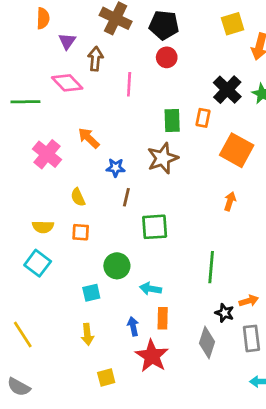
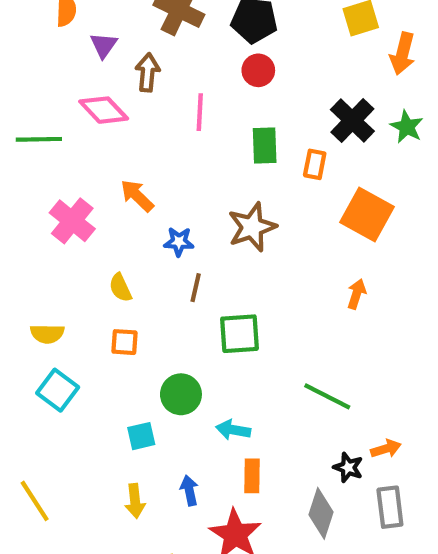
green rectangle: (172, 121) -> (265, 146), moved
yellow semicircle: (43, 227) -> (47, 334), moved
green line: (211, 267) -> (327, 396), turned -68
blue arrow: (133, 326) -> (189, 490), moved

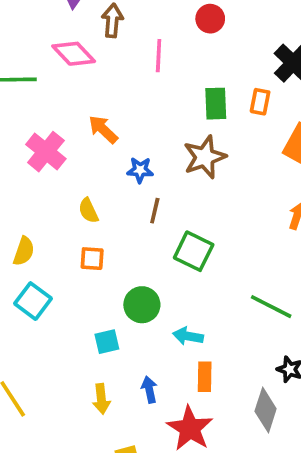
green rectangle: (265, 146) -> (216, 104), moved
yellow semicircle: (47, 334) -> (24, 251), turned -72
green square: (239, 334) -> (194, 251), turned 30

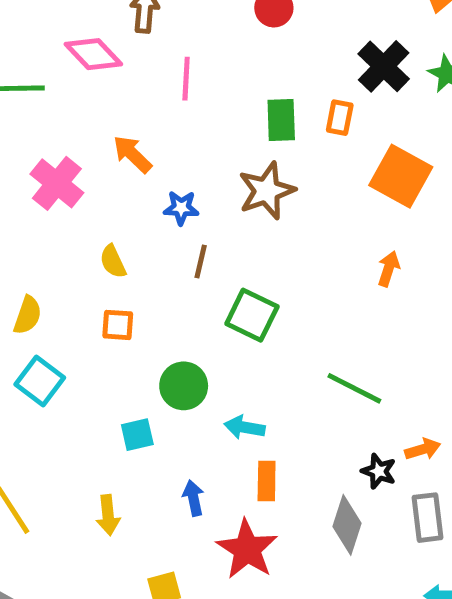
pink line: (159, 56) -> (186, 79), moved
yellow arrow: (101, 399) -> (108, 515), moved

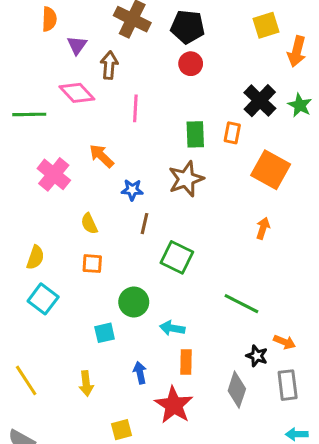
orange arrow: (423, 449) -> (284, 342), turned 40

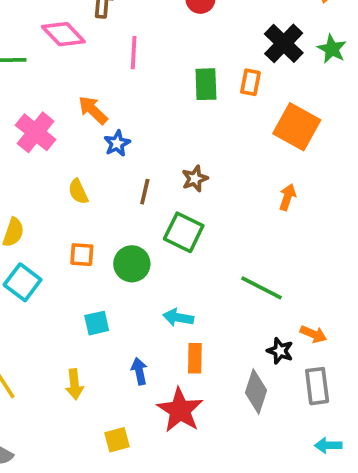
brown star: (186, 179) -> (195, 179), moved, size x0.6
blue star: (132, 190) -> (117, 143), moved, turned -30
orange square: (92, 264) -> (82, 255), moved
green circle: (134, 302) -> (132, 264), moved

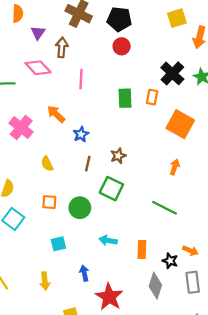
blue star: (117, 143) -> (81, 134), moved
green line: (262, 288) -> (164, 208), moved
orange rectangle: (195, 358) -> (142, 249), moved

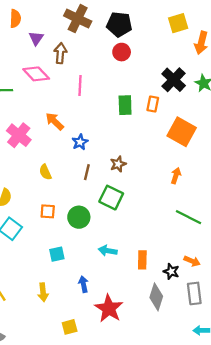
green line: (164, 208) -> (189, 217), moved

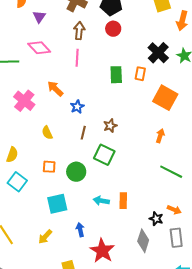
brown arrow: (60, 53) -> (79, 31), moved
cyan square: (57, 254) -> (57, 204), size x1.5
orange rectangle: (142, 260) -> (123, 201), moved
yellow arrow: (43, 292) -> (45, 237), turned 49

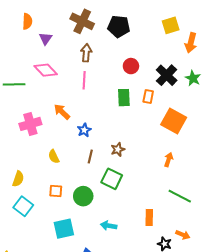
red circle: (113, 29) -> (131, 66), moved
pink cross: (24, 101) -> (30, 124), turned 35
orange rectangle: (123, 201) -> (149, 217), moved

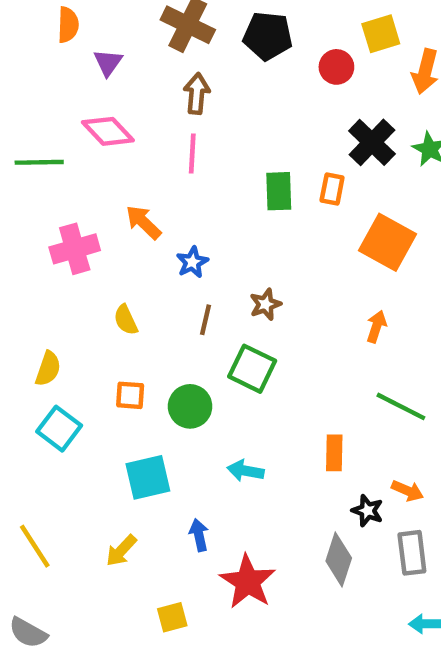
red circle: (131, 66) -> (336, 67), moved

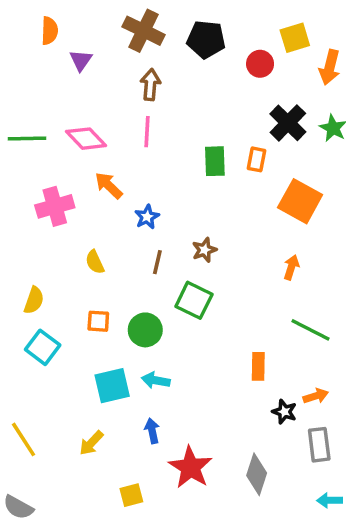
pink diamond: (108, 131) -> (86, 139), moved
cyan arrow: (246, 471) -> (156, 380), moved
orange arrow: (407, 491) -> (316, 396), turned -40
gray diamond: (339, 559) -> (257, 474), moved

